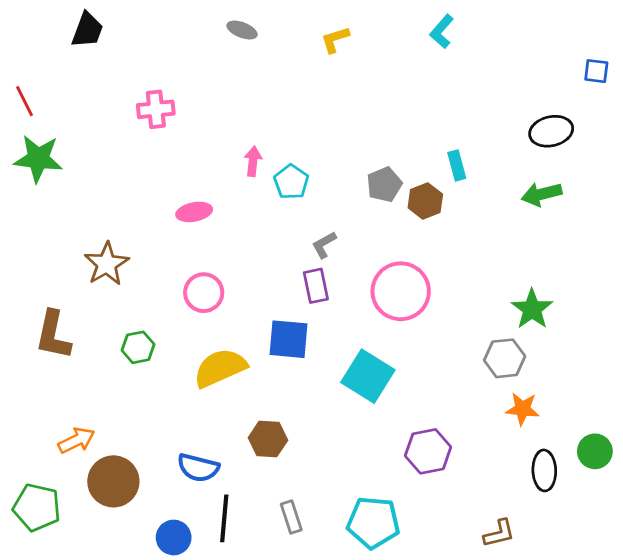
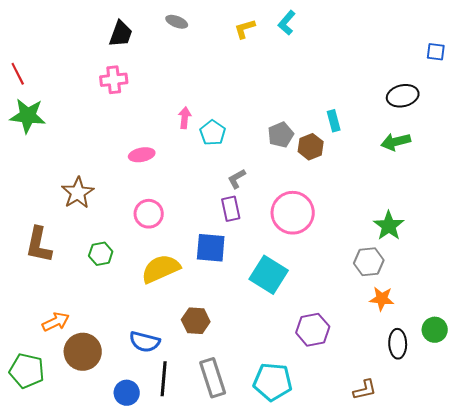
black trapezoid: (87, 30) -> (121, 34), moved
cyan L-shape: (442, 31) -> (287, 23), moved
gray rectangle: (291, 517) -> (213, 378), size x1.6

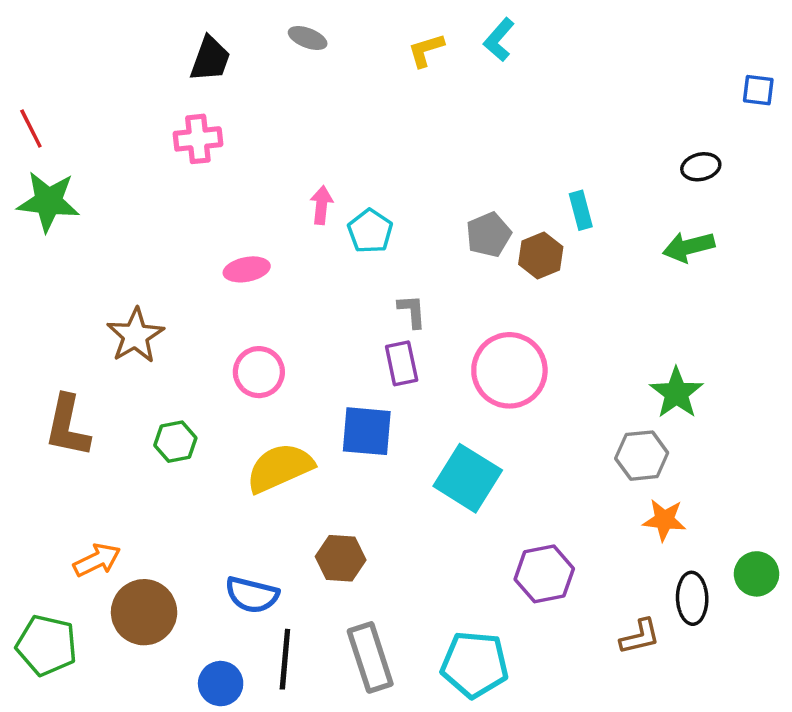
black ellipse: (403, 96) -> (701, 167), size x0.7
gray L-shape: (237, 179) -> (412, 311), turned 115
brown L-shape: (365, 390) -> (640, 637), moved

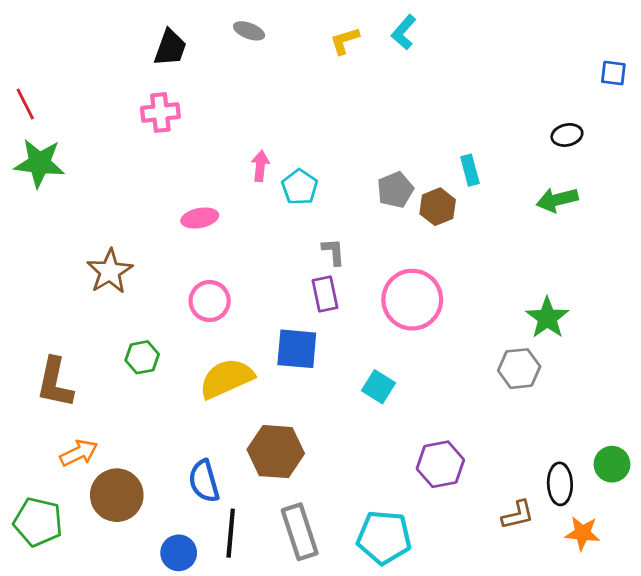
brown L-shape: (67, 426) -> (55, 383), moved
cyan square: (468, 478) -> (378, 387), size x0.6
orange star: (664, 520) -> (582, 533), moved
brown hexagon: (341, 558) -> (276, 452), size x1.4
blue semicircle: (252, 595) -> (204, 481), turned 60

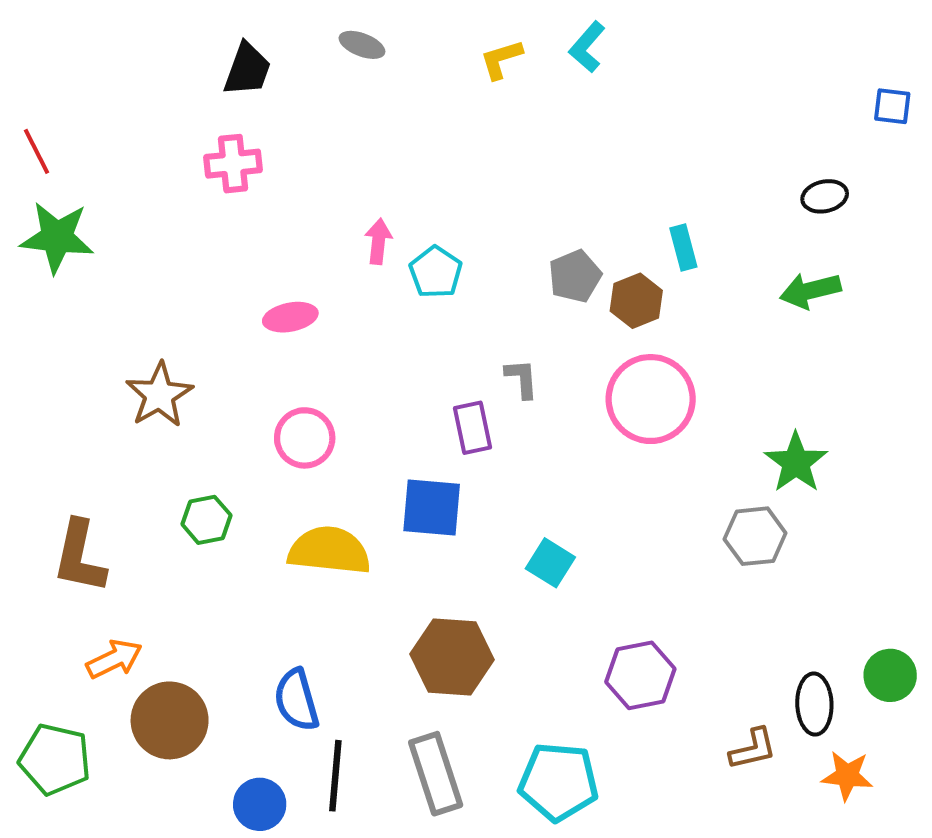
gray L-shape: (333, 252) -> (522, 379), moved
pink circle: (412, 300) -> (651, 399), moved
yellow semicircle: (227, 378) -> (329, 551), turned 30
brown hexagon: (276, 452) -> (452, 657), moved

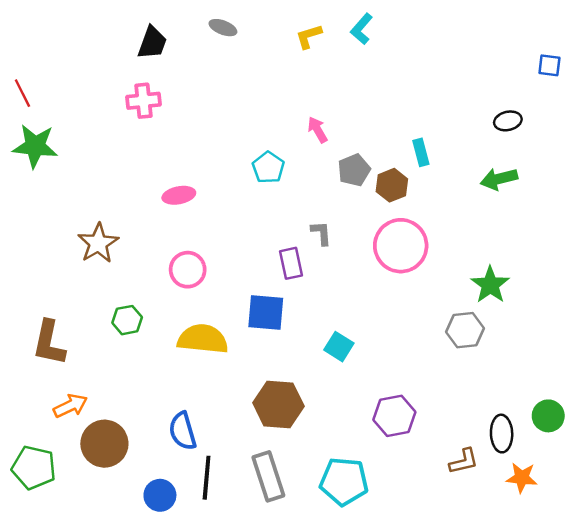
pink arrow: (378, 241) -> (317, 130), moved, turned -36

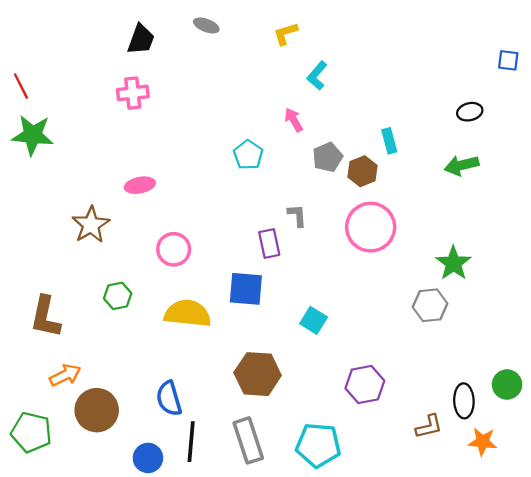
cyan L-shape: (362, 29) -> (317, 76), moved
pink ellipse: (179, 195) -> (140, 185), moved

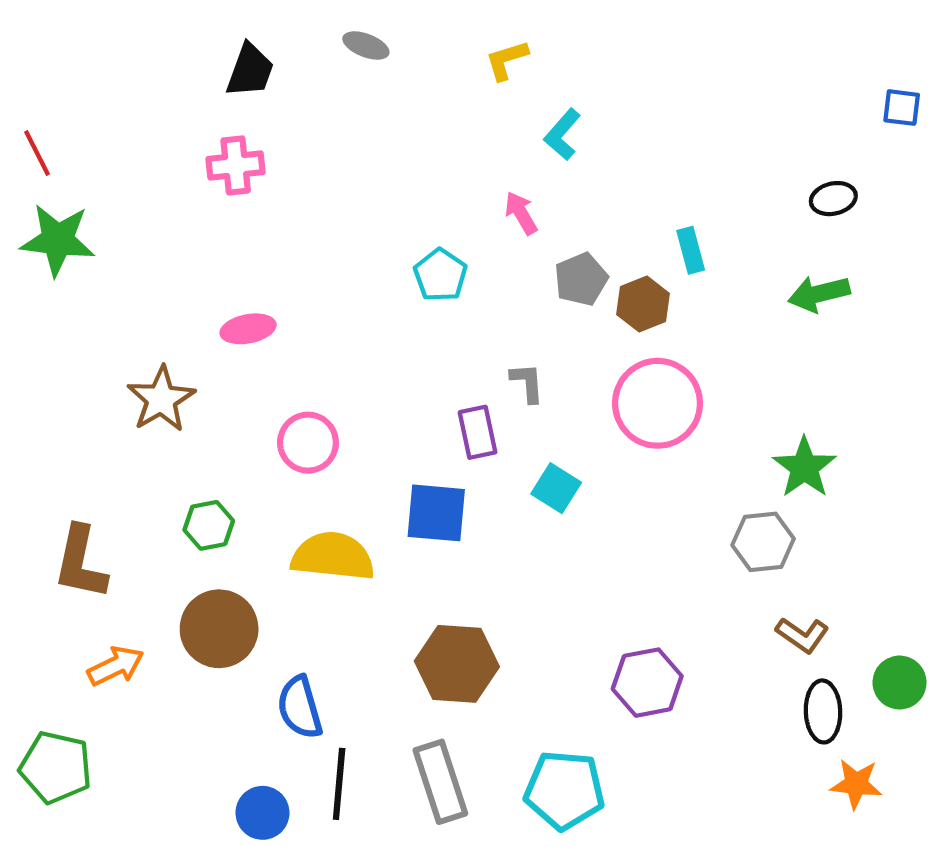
cyan square: (314, 320) -> (556, 488), moved
brown circle: (97, 410) -> (219, 629), moved
brown L-shape: (429, 426) -> (802, 635), moved, turned 48

